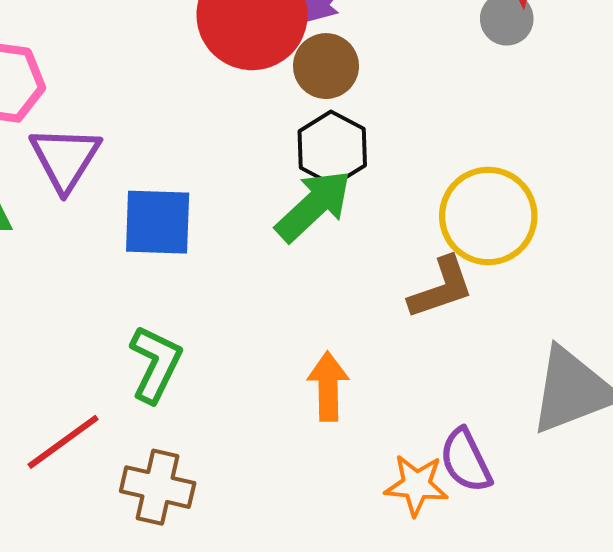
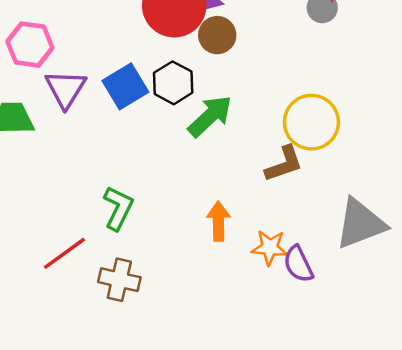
black hexagon: (332, 148) -> (173, 83), moved
blue square: (158, 222) -> (125, 86), moved, turned -33
orange star: (416, 485) -> (270, 247), moved

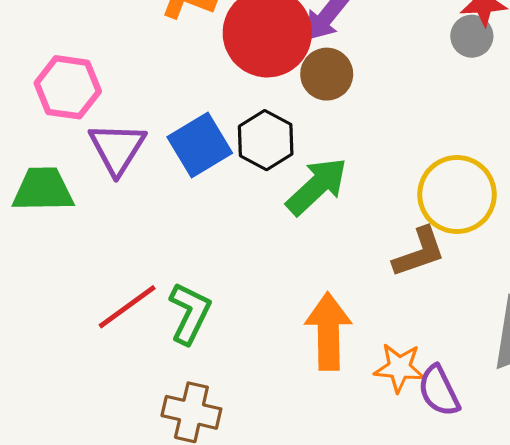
orange arrow: (218, 221) -> (328, 331), size x1.4
red line: (64, 253) -> (127, 307), moved

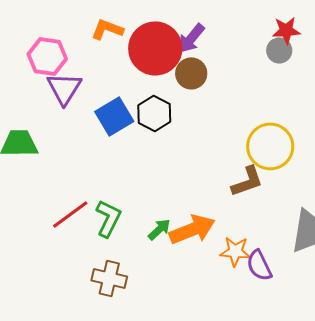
pink hexagon: (68, 87) -> (47, 56), moved
purple triangle: (117, 148) -> (64, 88), moved
green arrow: (317, 186) -> (159, 229), moved, size x0.6
orange arrow: (328, 331) -> (192, 229), turned 69

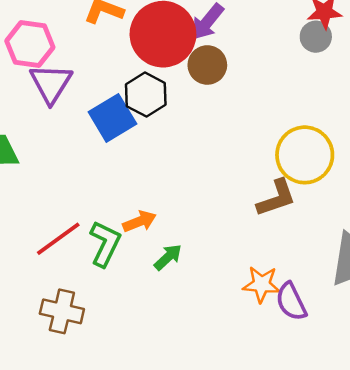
black hexagon: (154, 113) -> (146, 95), moved
orange arrow: (192, 229) -> (140, 221), moved, size x0.6
brown cross: (109, 278) -> (62, 311), moved

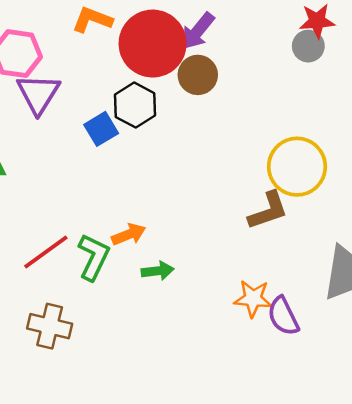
blue square: (112, 118) -> (101, 129), size x0.7
green arrow: (168, 257) -> (158, 271), turned 36

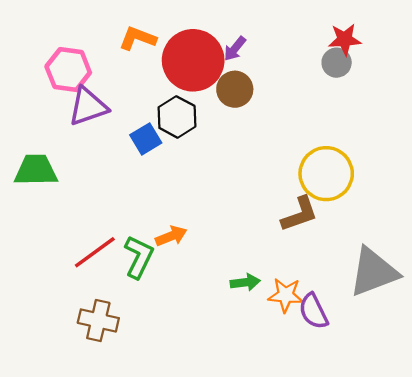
purple arrow: (198, 31) -> (235, 49), size x0.7
purple triangle: (38, 94) -> (88, 107), turned 39
green arrow: (158, 271) -> (245, 282), moved

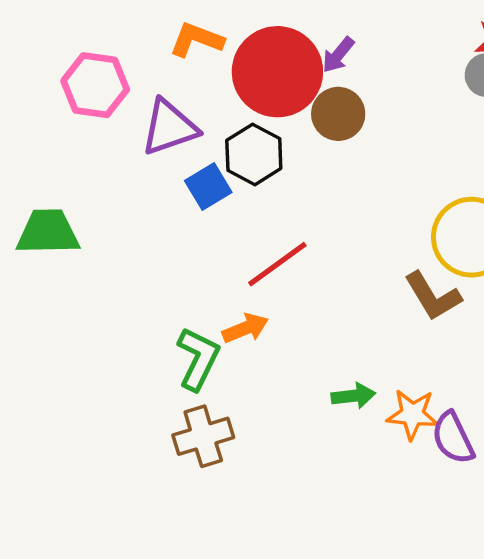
purple triangle: (88, 107) -> (169, 127), moved
brown L-shape: (300, 214) -> (433, 296), turned 78
red line: (95, 252) -> (277, 264), moved
brown cross: (98, 321) -> (203, 436), moved, turned -30

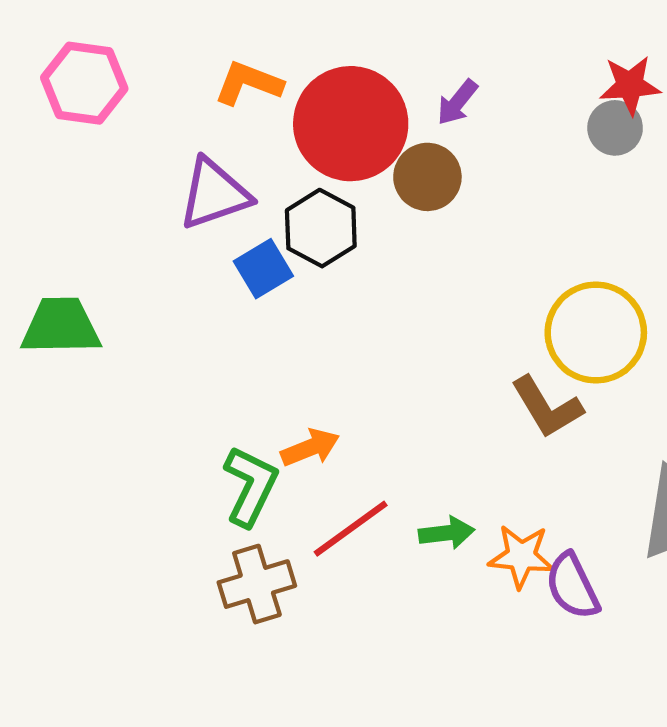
purple arrow: (338, 55) -> (457, 102), moved
pink hexagon: (95, 85) -> (84, 83), moved
red line: (277, 264) -> (351, 529), moved

